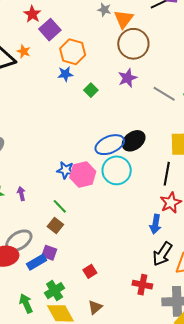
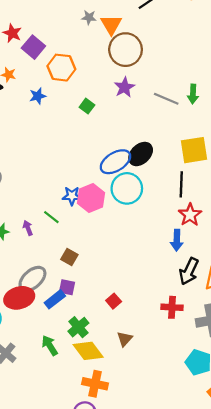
blue star: (65, 74) -> (38, 96), moved
green line: (60, 206) -> (51, 217), moved

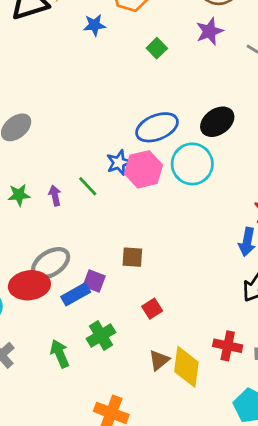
blue ellipse: (115, 162) -> (157, 127), moved
blue star: (72, 196) -> (119, 163), turned -30
brown square: (69, 257) -> (132, 257), moved, turned -35
red cross: (172, 307) -> (228, 346), moved
yellow diamond: (88, 351) -> (186, 367), moved, turned 36

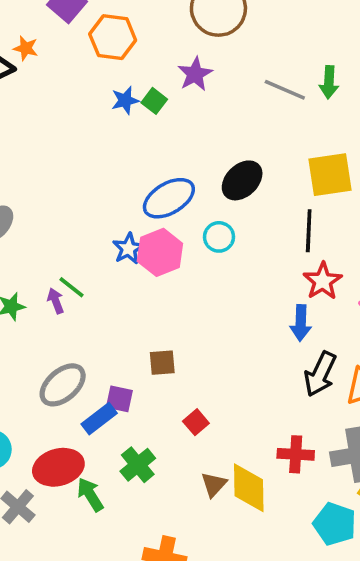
blue star: (94, 25) -> (125, 100), moved
purple star: (210, 31) -> (195, 74), moved
cyan circle: (192, 164) -> (219, 237), size x0.6
green line: (88, 186) -> (71, 287), moved
red ellipse: (29, 285) -> (58, 467), moved

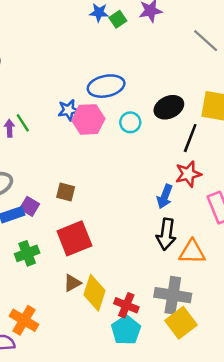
black ellipse: (242, 180) -> (169, 107), moved
black arrow: (320, 374) -> (166, 234), turned -36
red square: (196, 422) -> (74, 238), size x2.0
red cross: (296, 454) -> (126, 305), moved
cyan pentagon: (335, 524) -> (126, 330), moved

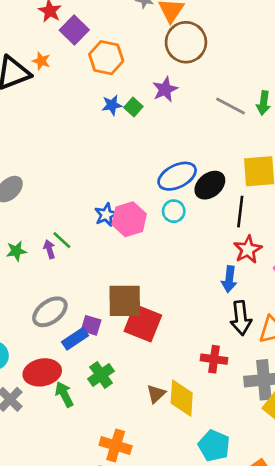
blue ellipse: (106, 86) -> (177, 176), moved
brown square: (66, 192) -> (125, 301), size x1.8
red square: (74, 238) -> (143, 323), moved, turned -32
red cross: (126, 305) -> (214, 359), moved
cyan pentagon: (126, 330) -> (214, 446), moved

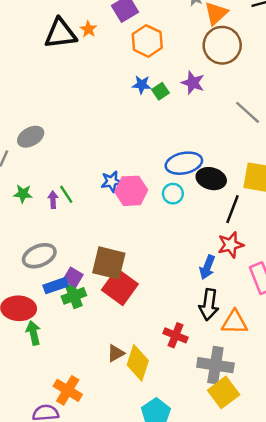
purple star: (165, 89) -> (193, 83), turned 30
black ellipse: (210, 185) -> (211, 179), turned 40
green cross: (101, 375) -> (74, 296), moved

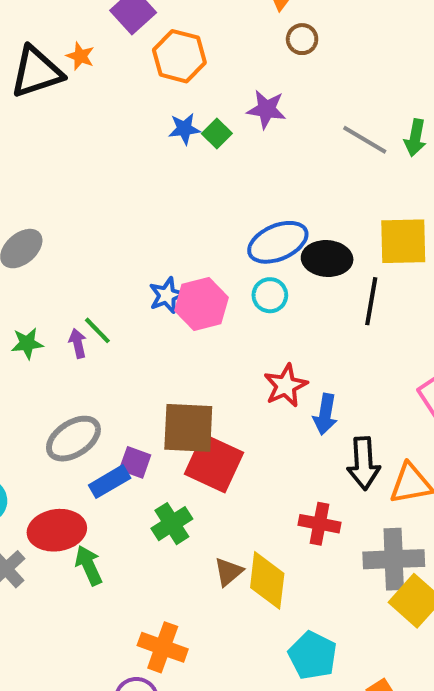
brown circle: (222, 45) -> (302, 39), size x0.5
red star: (231, 245) -> (286, 386), moved
blue arrow: (207, 267) -> (325, 414), moved
green cross: (74, 296) -> (172, 524), moved

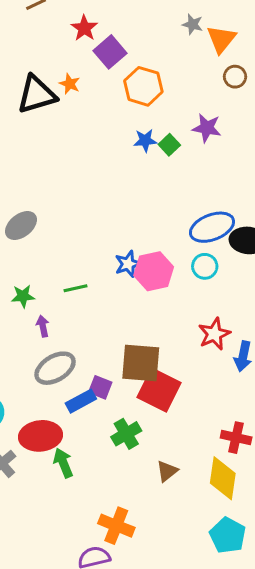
green line: (97, 330) -> (76, 288), turned -60
purple arrow: (78, 343) -> (43, 326), moved
yellow diamond: (267, 580) -> (223, 478), moved

